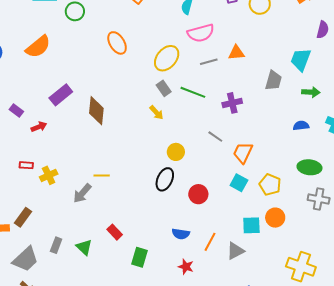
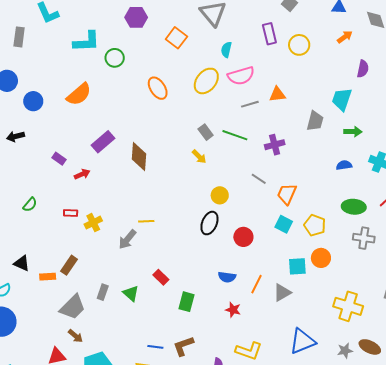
yellow ellipse: (167, 58) -> (206, 81), moved

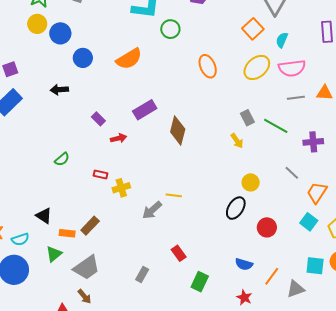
orange square: (176, 38) -> (253, 29), moved
gray rectangle: (103, 292) -> (142, 274), moved
green triangle: (131, 293) -> (54, 254), moved, turned 30

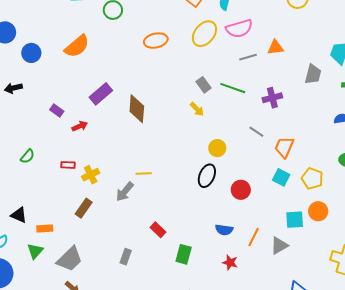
orange ellipse: (208, 66) -> (156, 41), turned -70
brown rectangle: (90, 226) -> (84, 208), moved

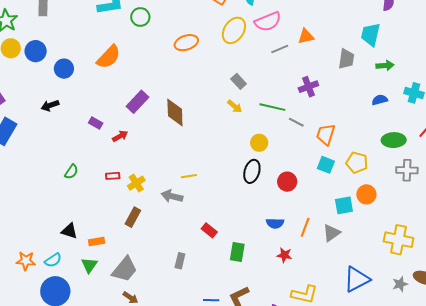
green line: (233, 88) -> (272, 107), moved
gray arrow: (125, 192) -> (172, 196), turned 70

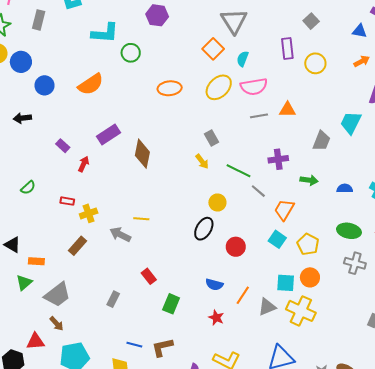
green arrow: (385, 65) -> (309, 180), moved
red arrow: (120, 136) -> (84, 164), turned -49
yellow cross: (399, 240) -> (301, 311), moved

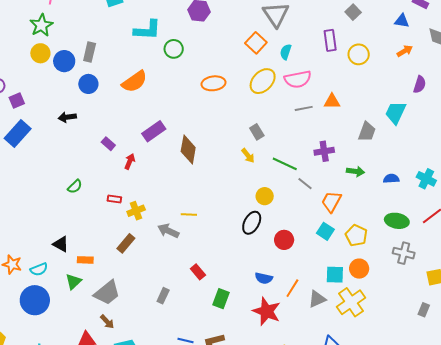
gray rectangle: (39, 20) -> (90, 52), moved
yellow cross: (301, 311) -> (351, 302), turned 32
red star: (216, 318) -> (267, 311), size x1.8

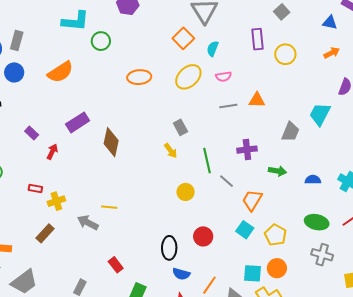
pink semicircle: (298, 79) -> (223, 77), size x0.6
green line: (285, 164) -> (207, 161), turned 50
black ellipse: (252, 223) -> (169, 248), moved, turned -30

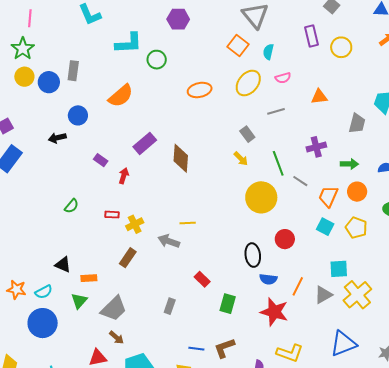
blue circle: (14, 72) -> (78, 115), moved
gray line: (228, 106) -> (276, 111), moved
yellow circle: (186, 192) -> (261, 197), size x1.8
orange circle: (277, 268) -> (357, 192), moved

